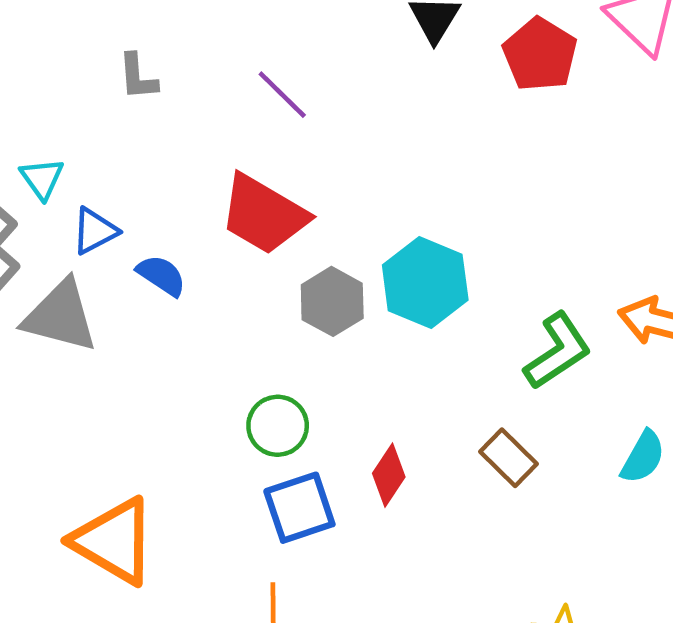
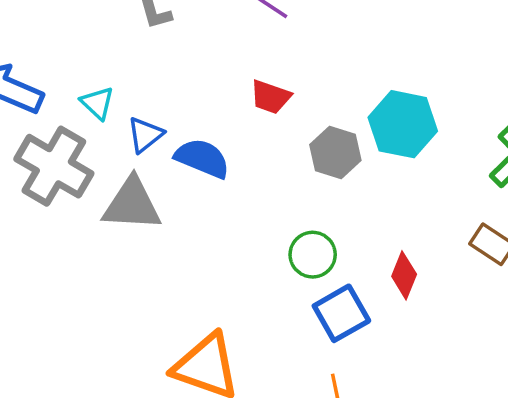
red trapezoid: (264, 214) -> (270, 97), size x0.6
blue semicircle: (161, 275) -> (202, 158), size x1.4

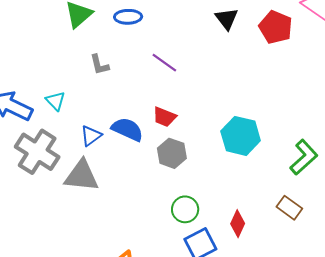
cyan triangle: (97, 103) -> (55, 101), moved
gray hexagon: (335, 152) -> (172, 153), moved
blue semicircle: (202, 158) -> (127, 129), moved

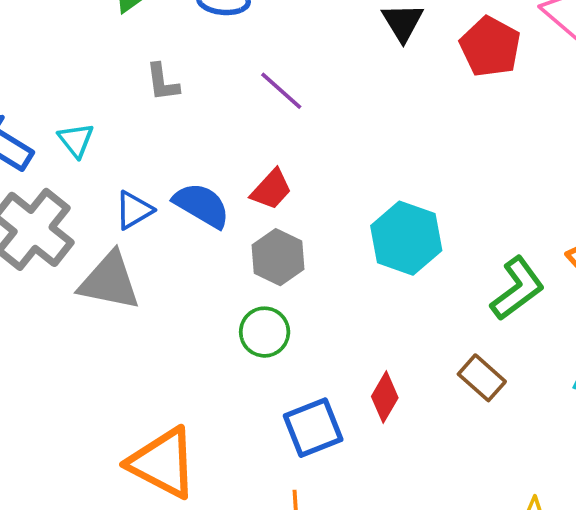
red trapezoid: (164, 117) -> (271, 189), turned -75
green circle: (185, 209) -> (265, 332), moved

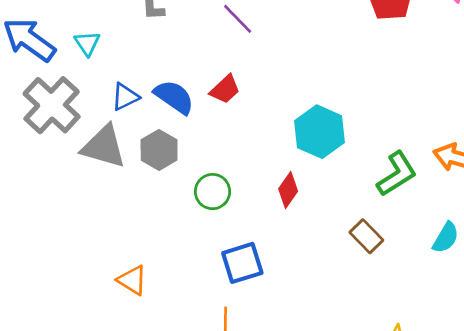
gray hexagon: (278, 257) -> (159, 150), moved
red diamond: (385, 397) -> (288, 190), moved
orange triangle: (163, 463) -> (132, 280), size x0.6

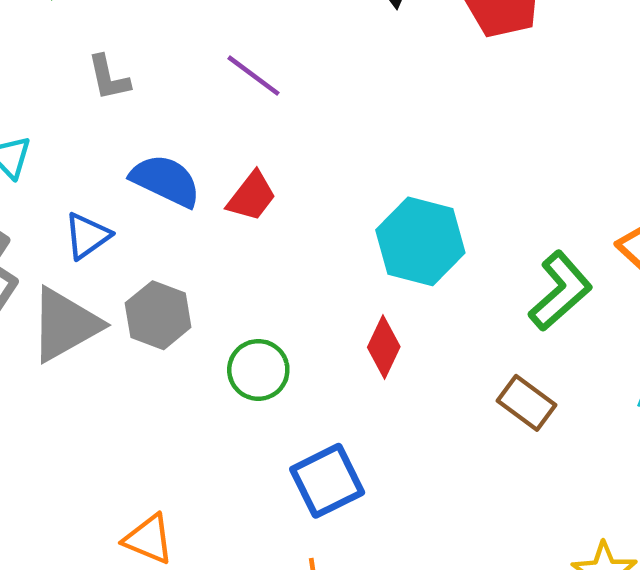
blue semicircle: (174, 97) -> (166, 181), moved
gray triangle: (104, 147) -> (65, 325), turned -36

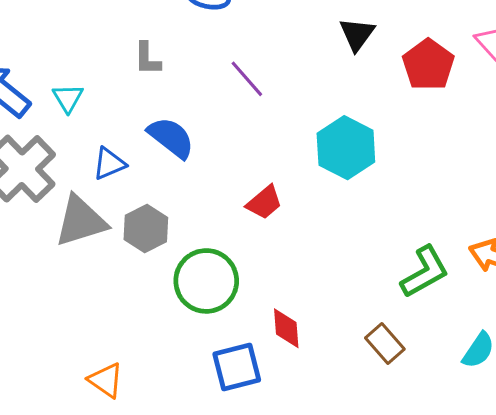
red trapezoid: (252, 196) -> (264, 202), moved
cyan hexagon: (420, 241) -> (346, 148), moved
red diamond: (384, 347) -> (286, 328), moved, turned -42
green circle: (258, 370) -> (206, 281), size x1.5

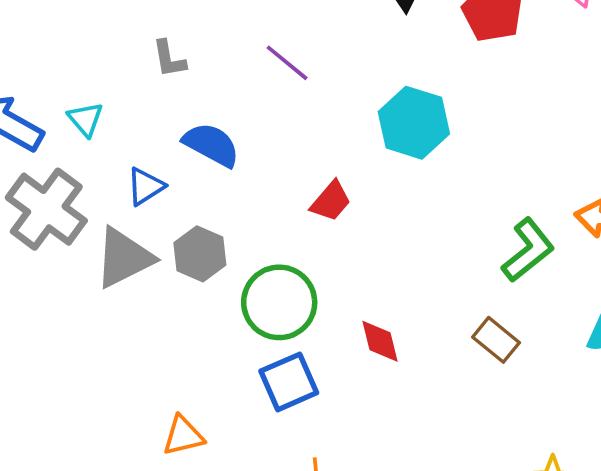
blue square: (237, 367) -> (289, 382), moved
orange triangle: (106, 380) -> (183, 436), turned -39

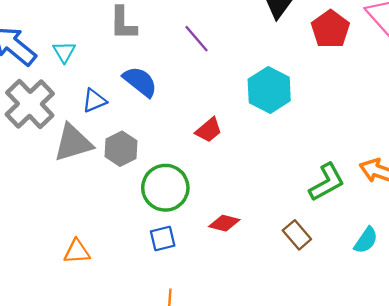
gray L-shape: (169, 59) -> (123, 23), size x1.4
red diamond: (380, 341) -> (224, 223), turned -72
blue square: (289, 382) -> (163, 238), size x0.7
orange triangle: (183, 436) -> (77, 252), moved

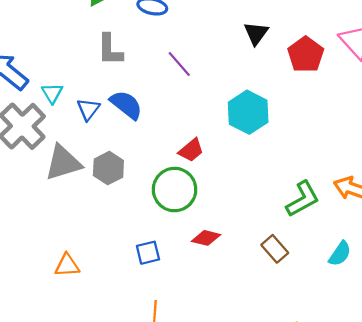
cyan triangle: (64, 52) -> (52, 93), moved
blue triangle: (94, 101) -> (88, 109), moved, turned -30
green circle: (165, 188) -> (175, 190), moved

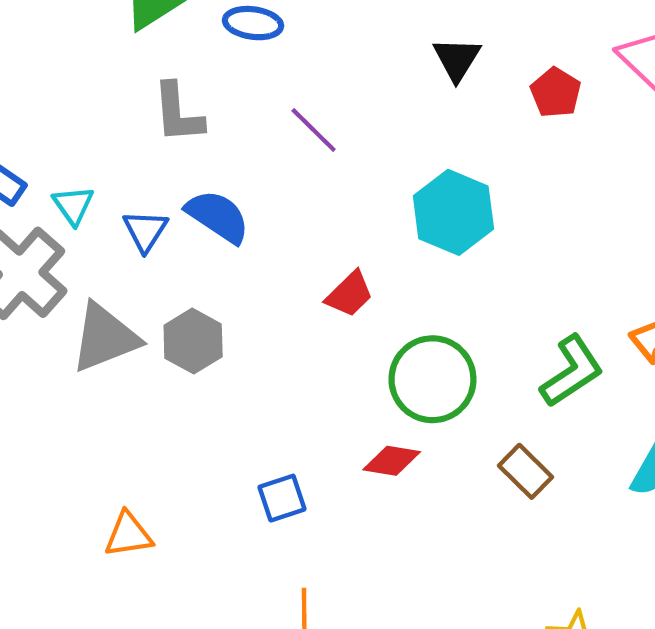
red pentagon: (306, 55) -> (556, 93), size x0.7
green circle: (175, 190) -> (432, 379), moved

